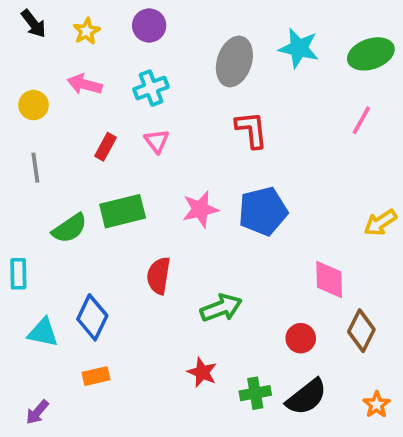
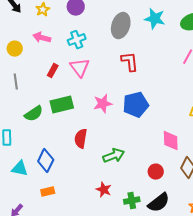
pink triangle: (157, 141) -> (80, 68), size x1.5

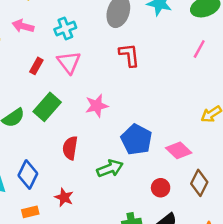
green rectangle: (62, 105) -> (47, 107), turned -35
blue pentagon: (136, 105) -> (136, 139), moved, turned -30
pink diamond: (171, 141) -> (179, 150), turned -45
red star: (104, 190) -> (64, 197), moved

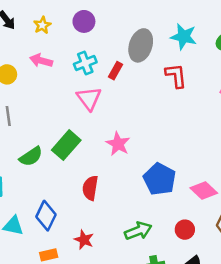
red L-shape: (129, 55) -> (176, 76), moved
red rectangle: (36, 66) -> (115, 71), moved
pink star: (97, 106) -> (118, 144), turned -30
green arrow: (110, 168) -> (138, 231), moved

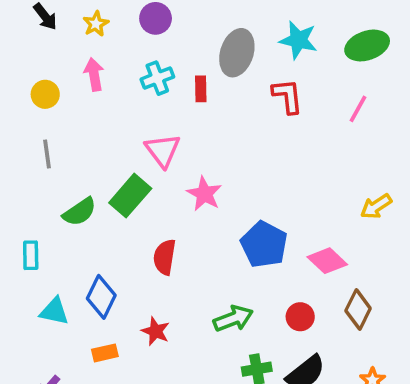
pink arrow: (41, 61) -> (94, 74), turned 65
red rectangle: (115, 71) -> (201, 89), turned -30
pink triangle: (89, 98) -> (163, 150), moved

